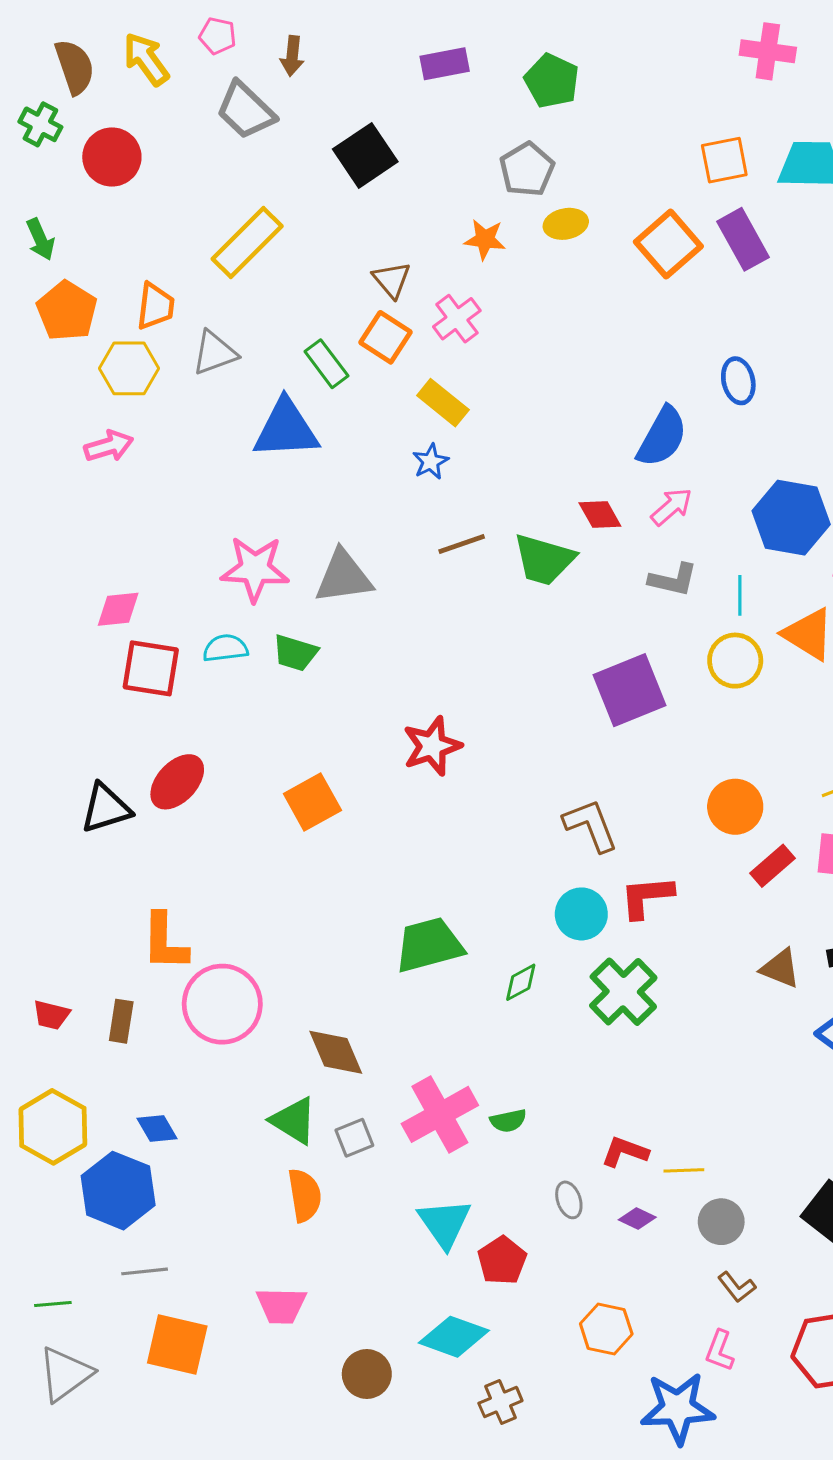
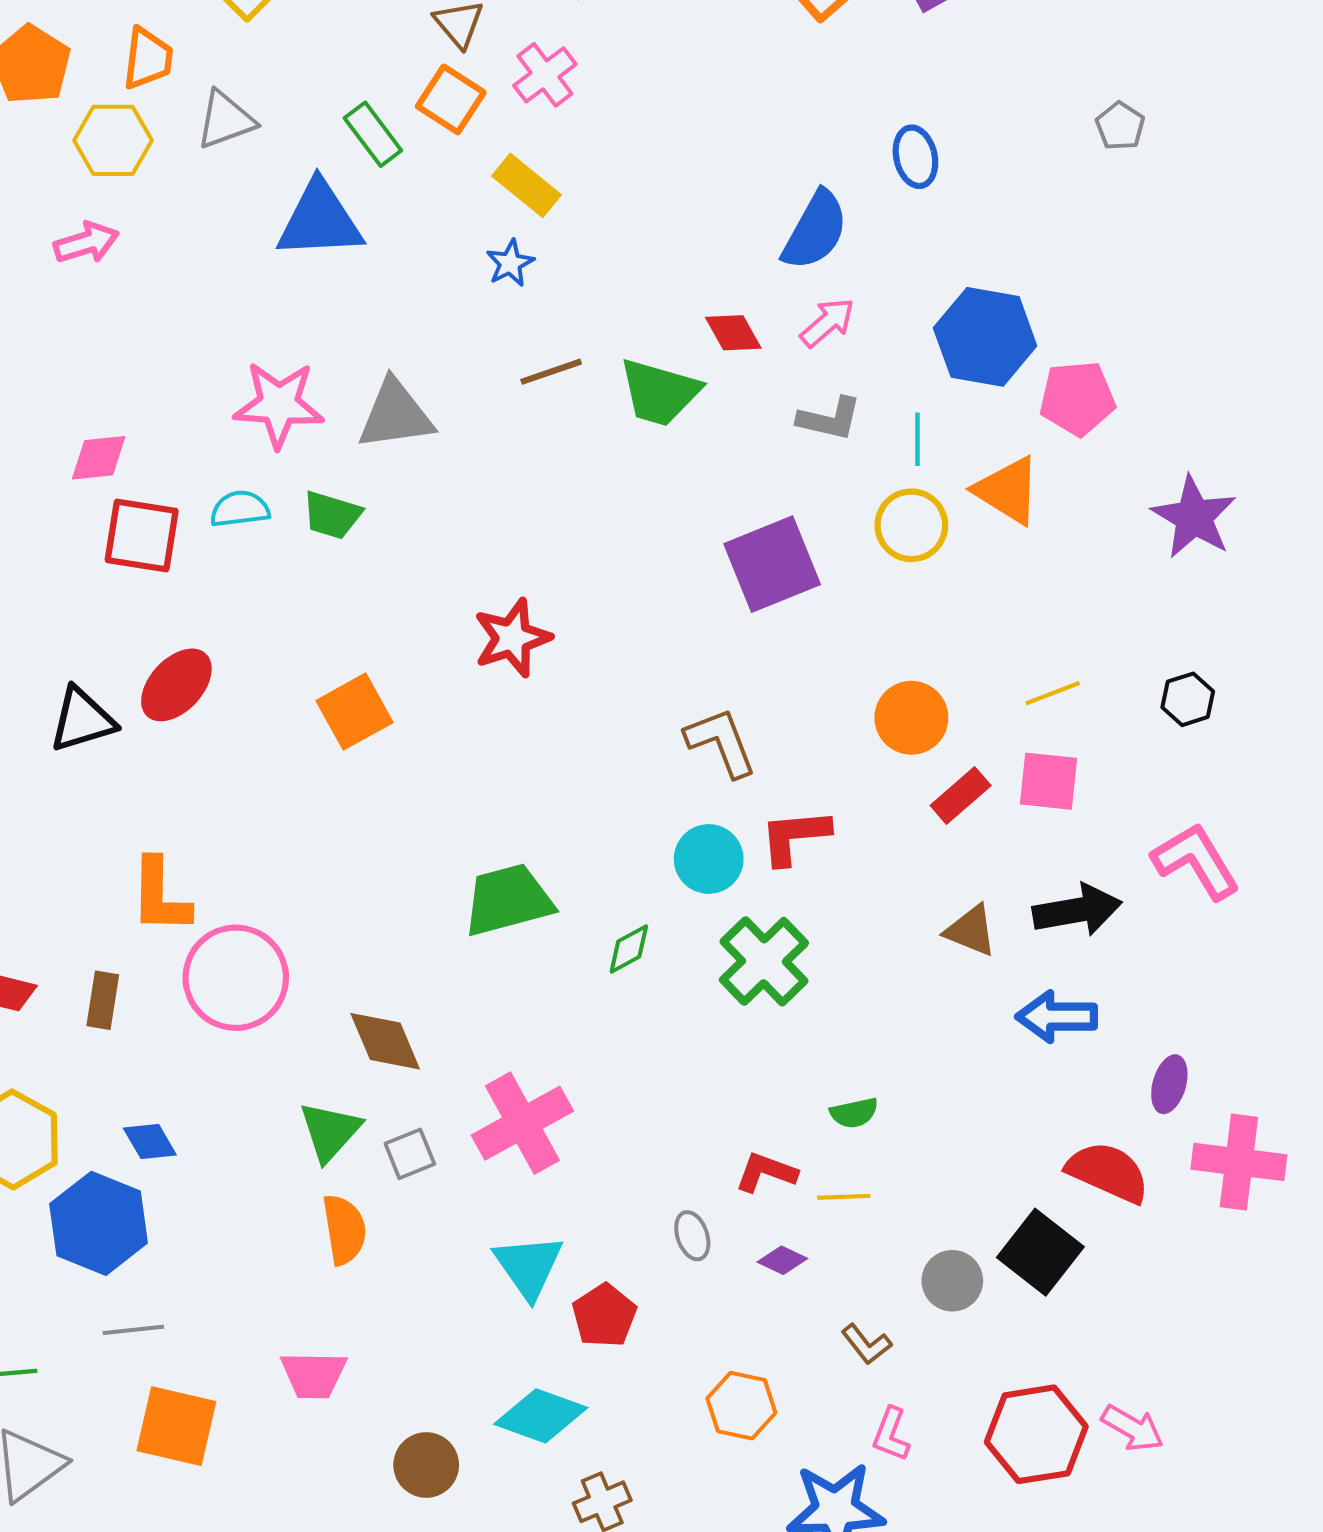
green triangle: (294, 1121) -> (330, 1131), turned 40
green semicircle: (508, 1121) -> (854, 1113), moved
gray circle: (721, 1222) -> (952, 1281), moved
brown L-shape: (737, 1287) -> (866, 1344), moved

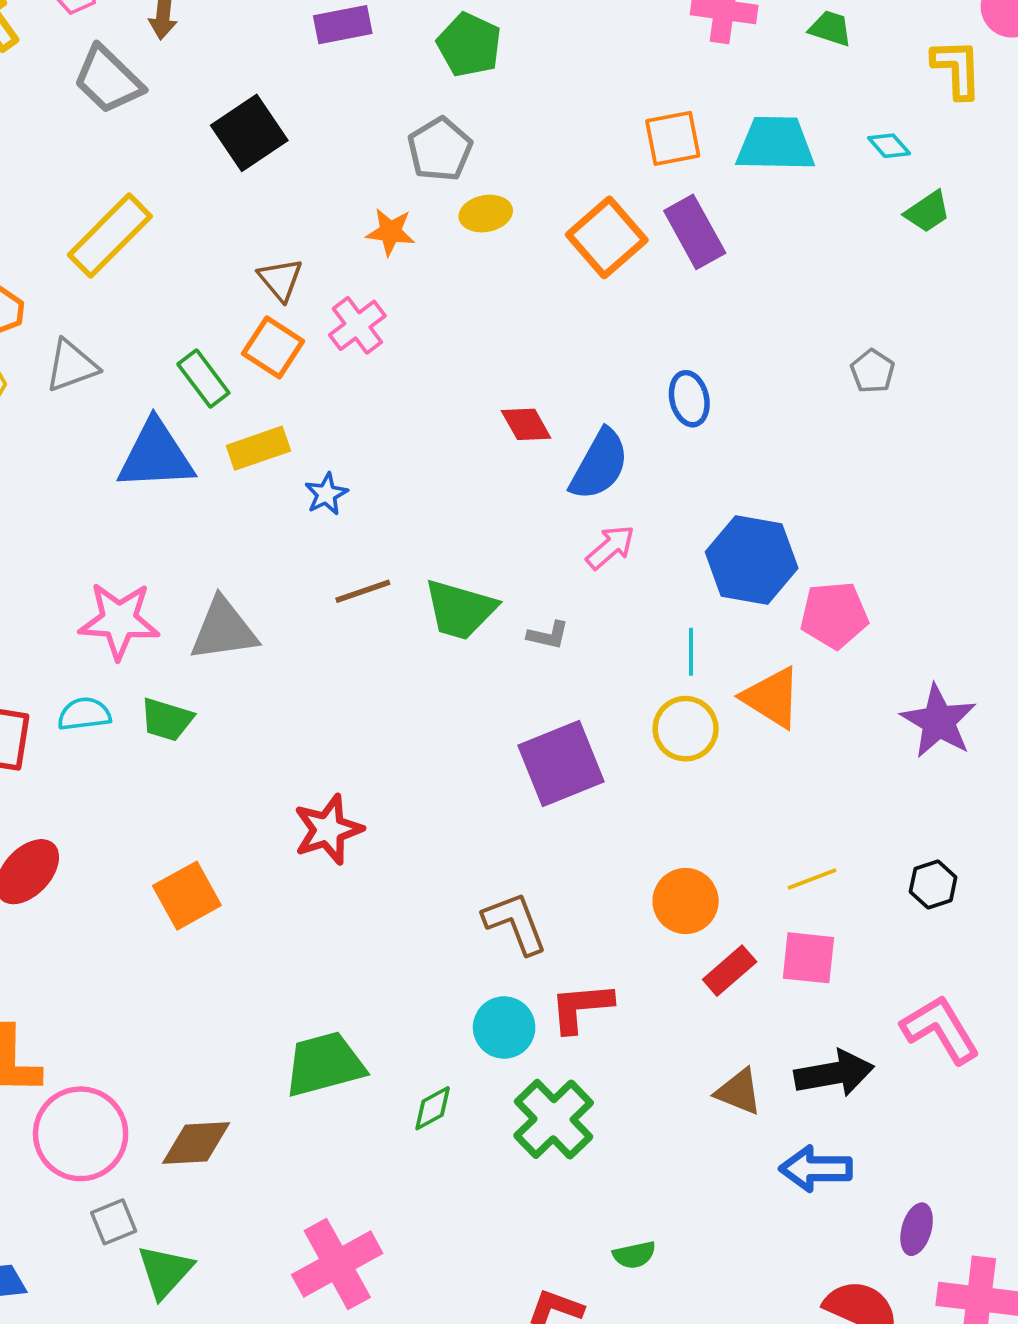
yellow rectangle: (526, 185) -> (258, 448), moved, turned -58
red diamond: (733, 333) -> (526, 424), moved
gray L-shape: (829, 419) -> (548, 635), moved, size x0.7
brown diamond: (385, 1041) -> (196, 1143), moved, turned -70
gray square: (410, 1154) -> (114, 1222), moved

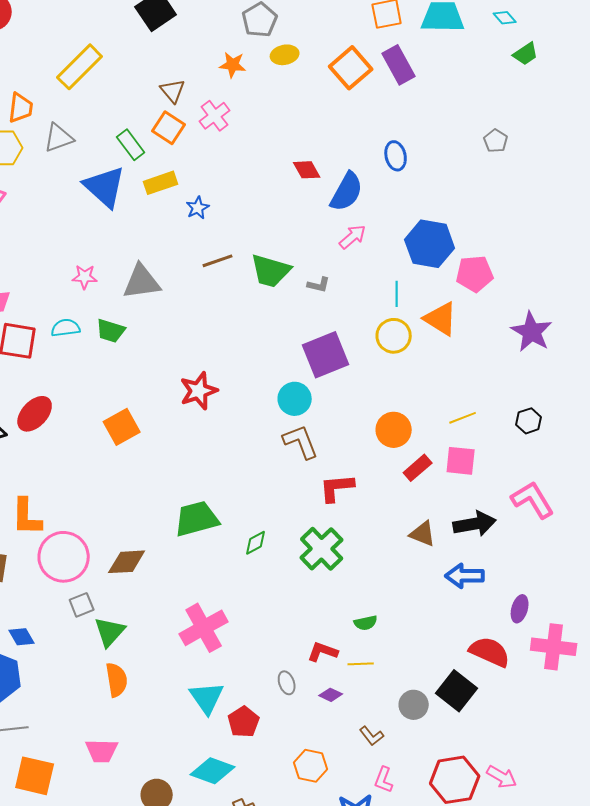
blue triangle: (156, 456) -> (105, 187), turned 45
pink star: (119, 621) -> (85, 277), size x0.6
cyan circle: (504, 1028) -> (295, 399), moved

